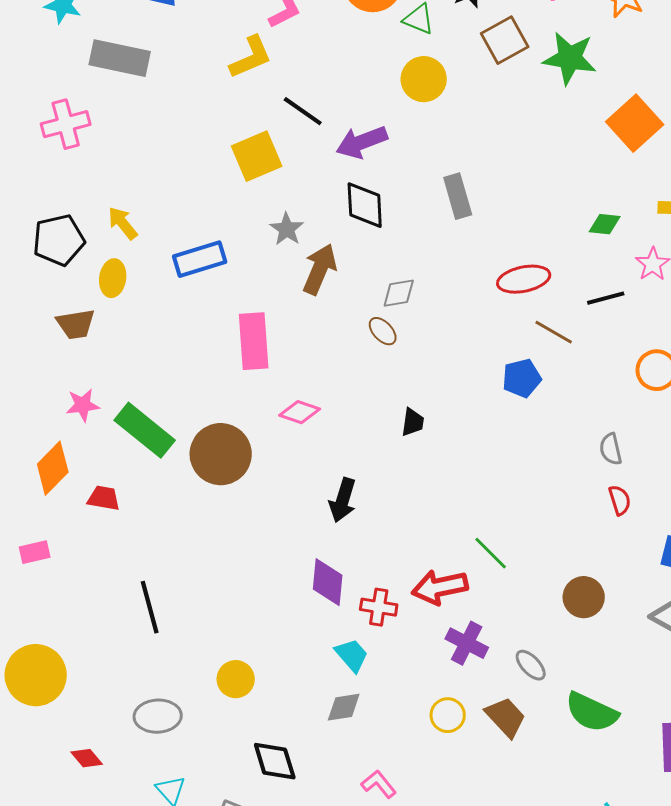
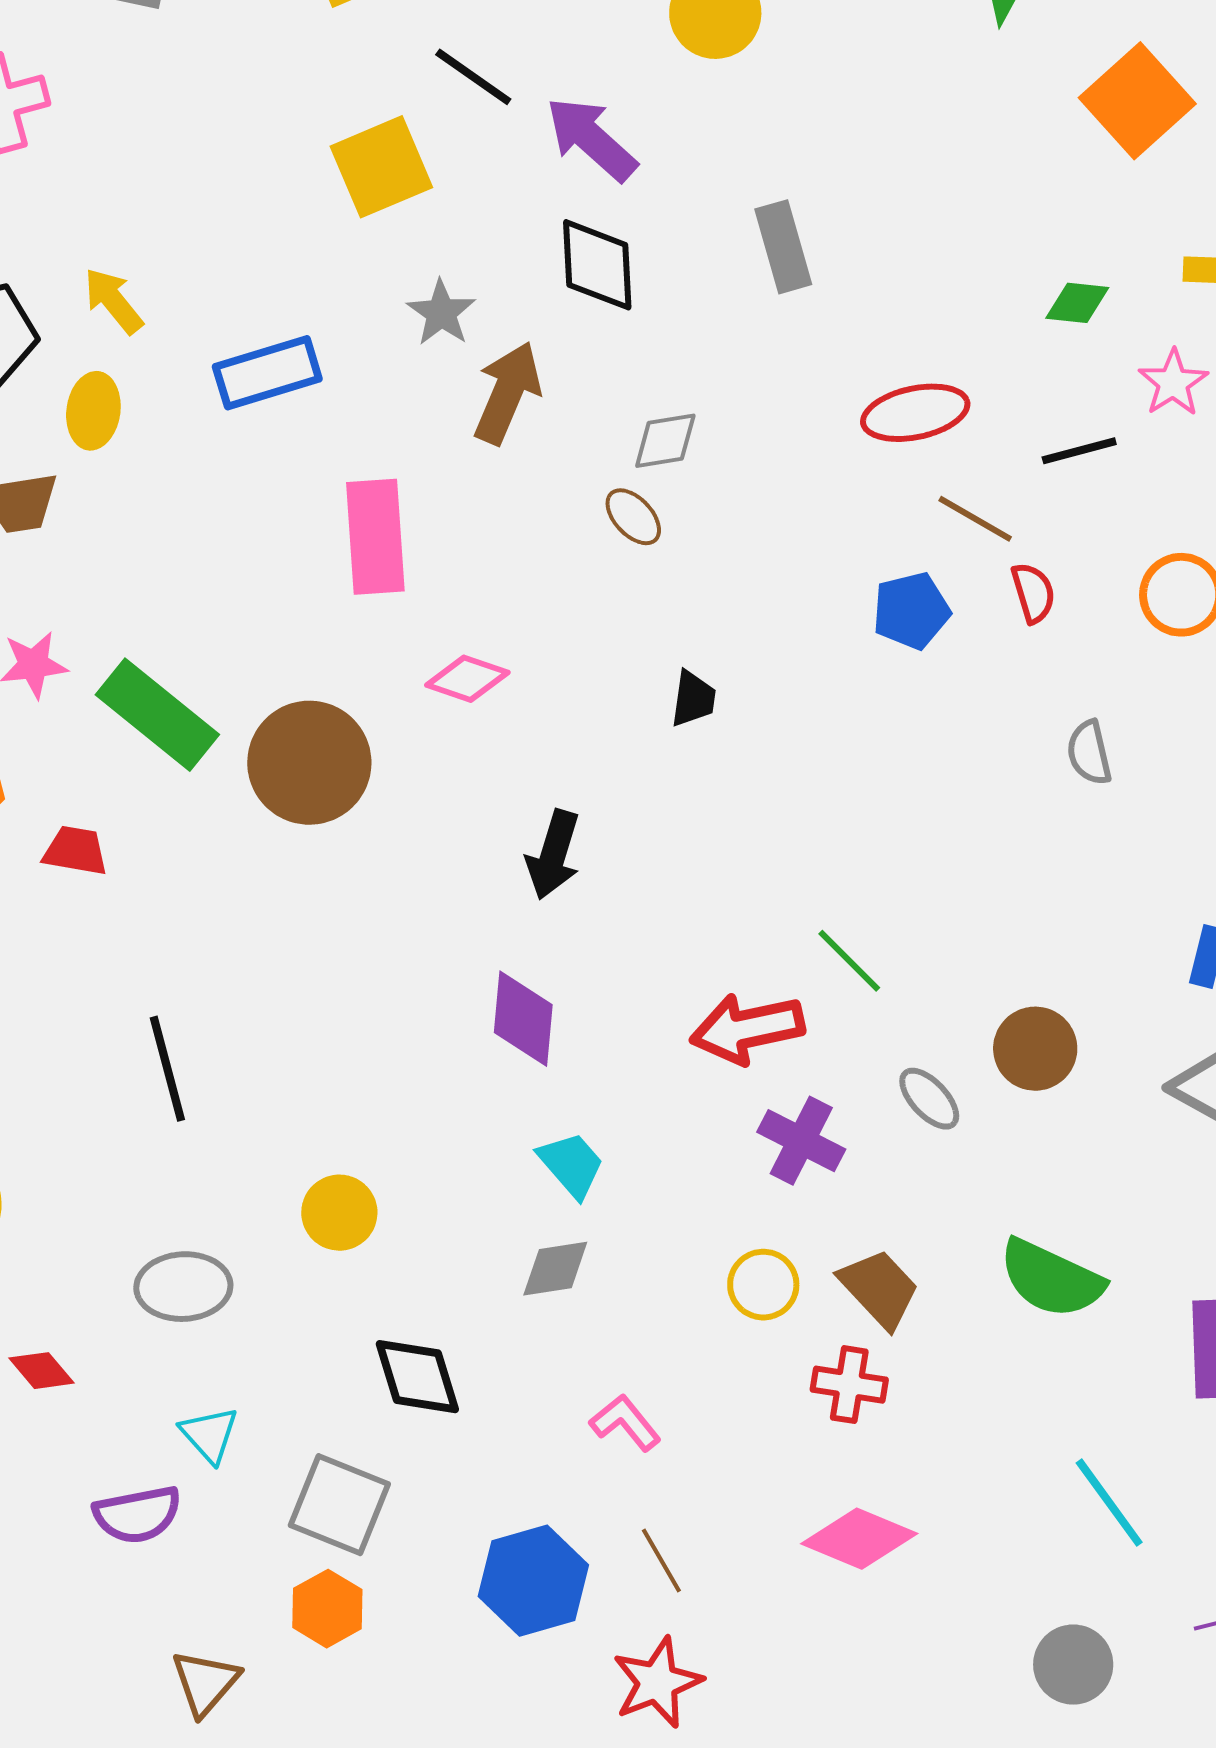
purple arrow: (362, 142) -> (591, 139), turned 63
red semicircle: (620, 500) -> (1033, 593), moved
red cross: (379, 607) -> (849, 1385), moved
gray ellipse: (531, 665) -> (929, 1099), moved

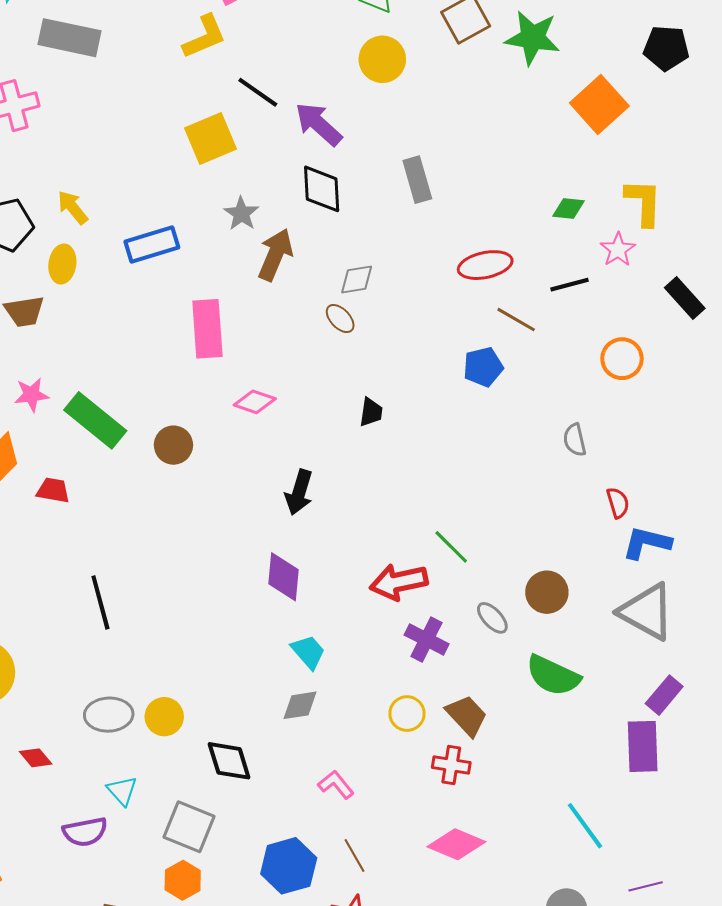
red semicircle: (1033, 593) -> (618, 503), moved
brown circle: (309, 763) -> (173, 445), size x0.6
yellow circle: (339, 1213) -> (164, 717), moved
green semicircle: (1051, 1279) -> (553, 675), moved

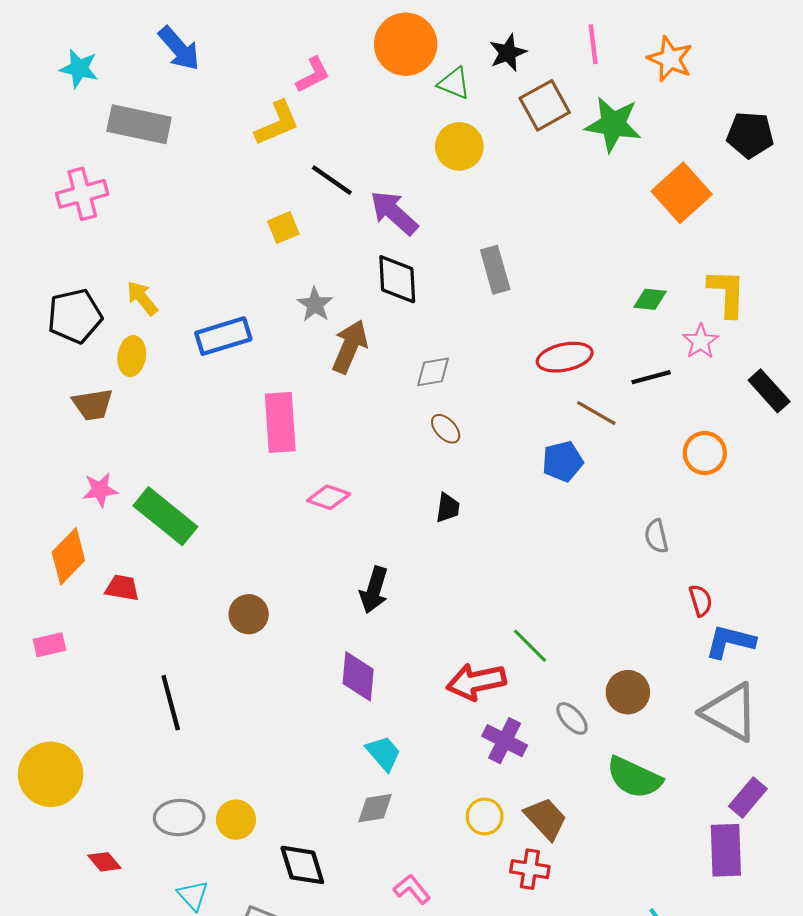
yellow square: (211, 139) -> (283, 228), size x0.6
brown ellipse: (340, 319) -> (446, 429), moved
brown circle: (173, 445) -> (249, 614), moved

